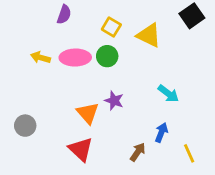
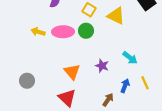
purple star: (114, 101) -> (102, 66), moved
yellow line: (189, 153) -> (145, 83), moved

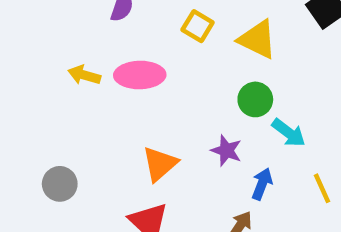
green circle: (86, 31) -> (255, 99), moved
orange triangle: (72, 72) -> (160, 164), turned 30
blue arrow: (125, 86) -> (262, 184), moved

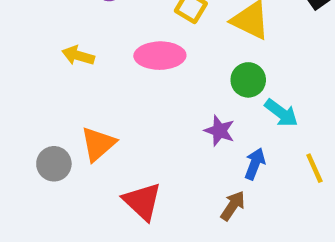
pink ellipse: (140, 75) -> (160, 56), moved
orange triangle: (160, 164) -> (98, 144), moved

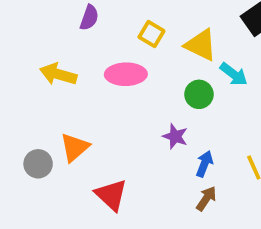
yellow arrow: (78, 56) -> (58, 74), size x1.4
cyan arrow: (281, 113) -> (234, 74), moved
brown arrow: (233, 206) -> (206, 199), moved

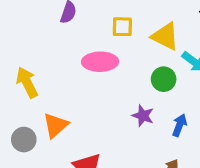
yellow square: (151, 34) -> (122, 27), turned -30
yellow arrow: (58, 74) -> (27, 82), moved, turned 48
blue arrow: (204, 164) -> (179, 125), moved

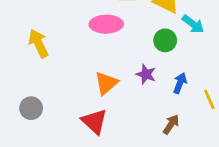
orange triangle: (56, 125) -> (106, 83), moved
gray circle: (24, 140) -> (31, 108), moved

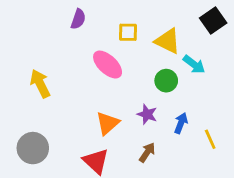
pink ellipse: (106, 24) -> (108, 65), turned 44
gray circle: (31, 108) -> (33, 148), size x1.4
brown arrow: (171, 124) -> (147, 152), moved

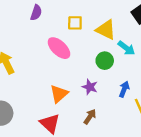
blue arrow: (181, 123) -> (124, 89), moved

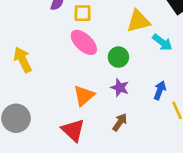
yellow square: (75, 23) -> (83, 13), moved
yellow triangle: (106, 30) -> (138, 21), turned -40
green circle: (105, 61) -> (118, 57), moved

